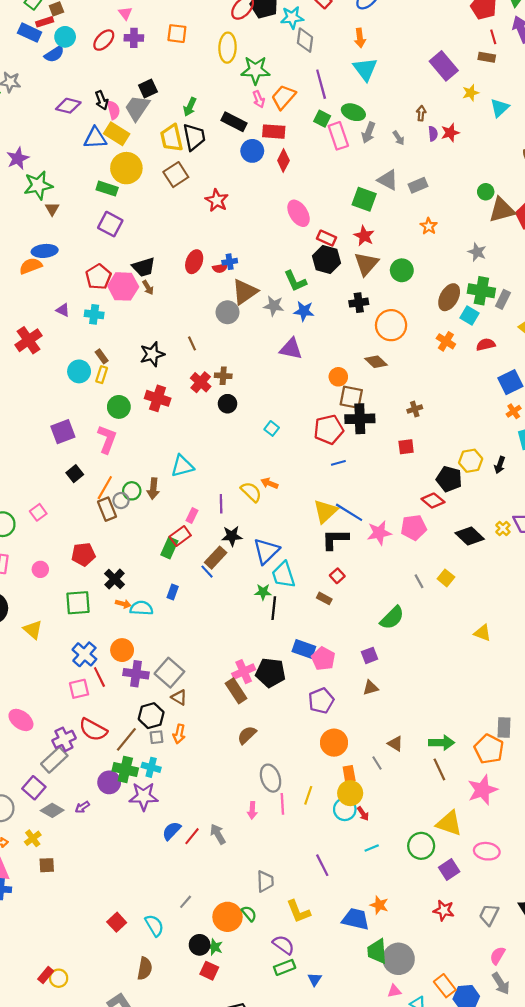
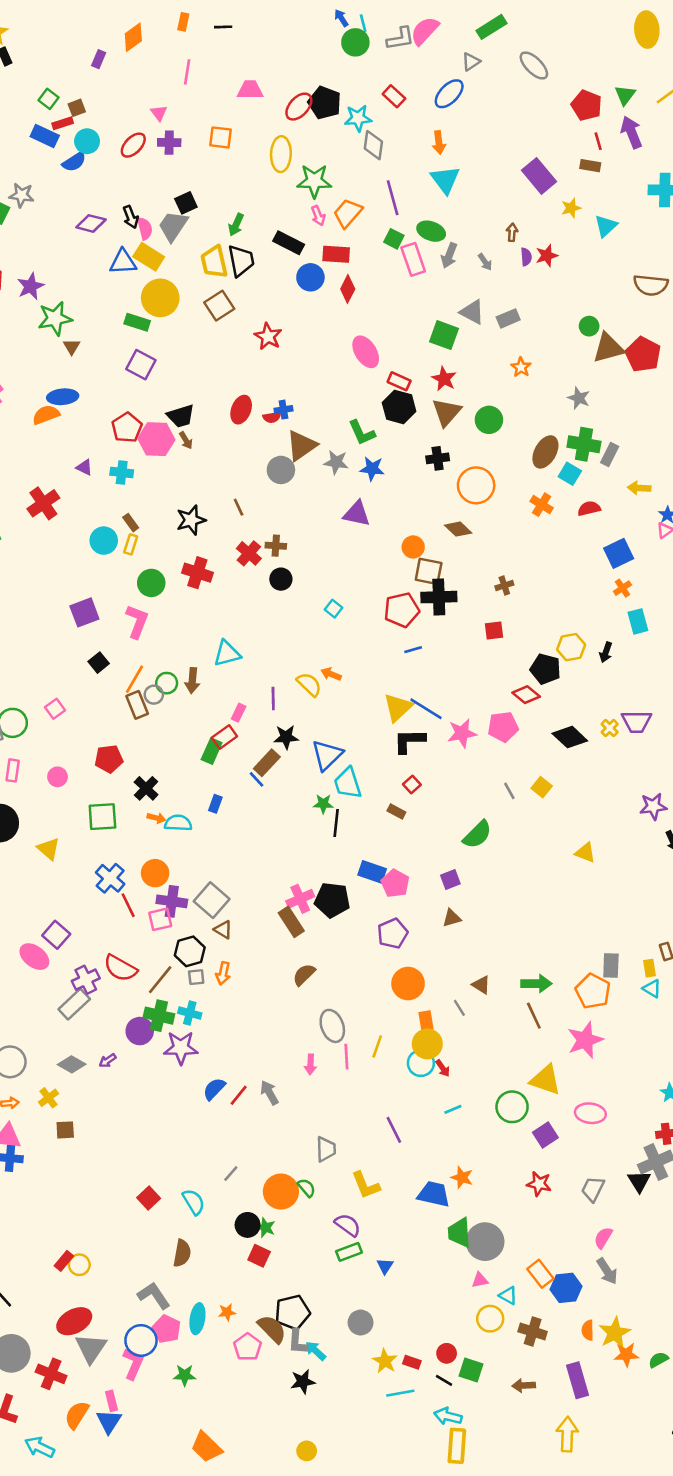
pink square: (79, 689) -> (160, 919), moved
purple square: (34, 788) -> (56, 935), moved

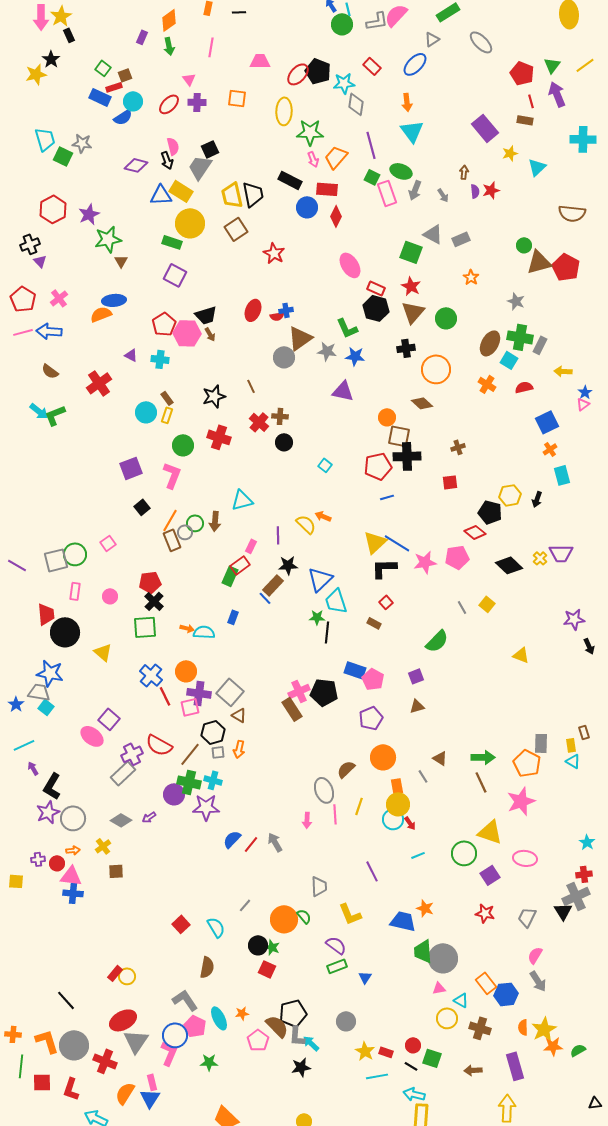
green arrow: (236, 225) -> (169, 46), moved, turned -36
pink semicircle: (145, 229) -> (173, 146), moved
black cross: (146, 788) -> (154, 601), moved
brown semicircle: (304, 975) -> (346, 769), moved
cyan ellipse: (197, 1319) -> (219, 1018), turned -35

